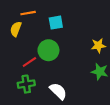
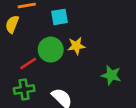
yellow star: (98, 46) -> (76, 46), moved

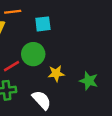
yellow star: (76, 46) -> (56, 73), moved

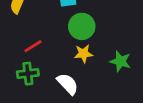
green circle: (33, 54) -> (82, 26), moved

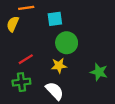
yellow star: (83, 54) -> (59, 66), moved

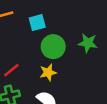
green star: (99, 72) -> (88, 43), moved

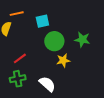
yellow star: (48, 72) -> (63, 60), moved

